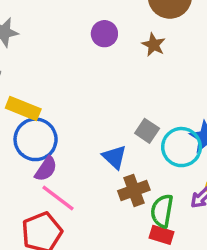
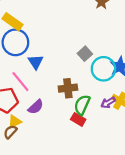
blue triangle: (114, 157) -> (36, 62), moved
purple semicircle: (46, 169) -> (36, 107), moved

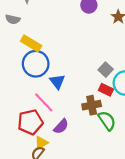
green semicircle: (82, 105) -> (107, 121), turned 126
red rectangle: (78, 119) -> (106, 90), moved

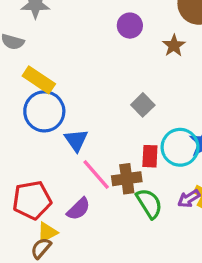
gray square: (106, 70) -> (143, 105), moved
red rectangle: (106, 90) -> (150, 156), turned 64
pink line: (44, 102) -> (96, 175), moved

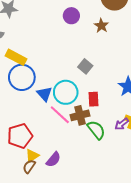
cyan circle: (180, 147) -> (66, 92), moved
purple semicircle: (79, 209) -> (53, 159), moved

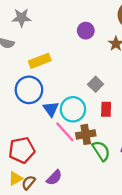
yellow rectangle: (16, 57) -> (40, 61), moved, turned -54
red rectangle: (93, 99) -> (106, 109), moved
yellow triangle: (32, 156) -> (15, 178), moved

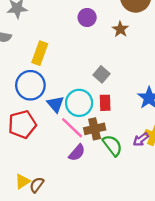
yellow rectangle: (40, 61) -> (40, 53), turned -45
red rectangle: (106, 109) -> (105, 103), moved
red pentagon: (22, 150) -> (22, 124), moved
purple semicircle: (54, 178) -> (77, 153), moved

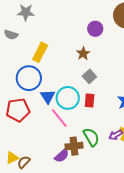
purple circle: (87, 17) -> (95, 29), moved
brown star: (120, 29) -> (83, 53), moved
brown cross: (95, 129) -> (74, 146), moved
purple semicircle: (77, 153) -> (62, 156), moved

